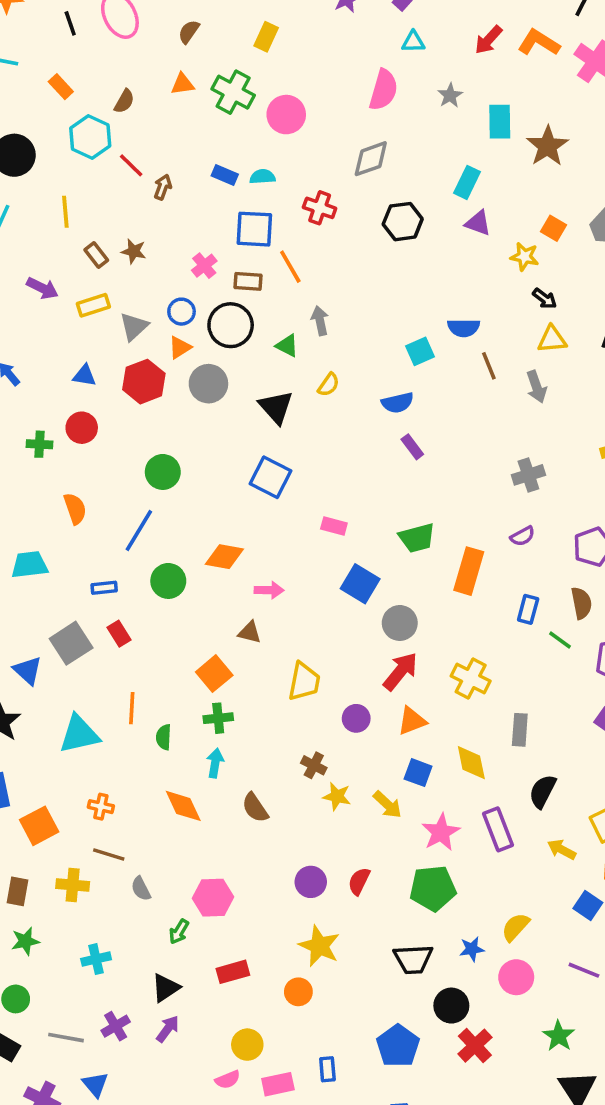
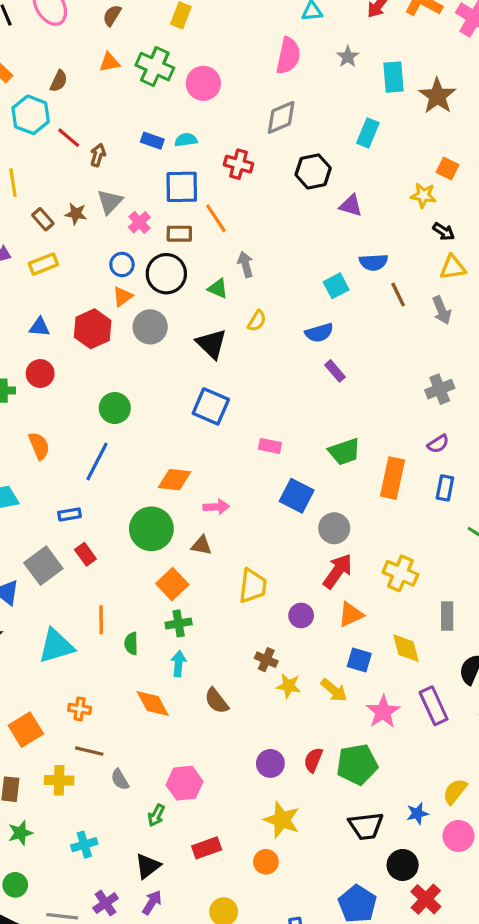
purple triangle: (478, 223) -> (351, 206), moved
gray triangle: (134, 327) -> (110, 202), moved
green circle: (168, 581) -> (151, 529), moved, size x1.4
blue rectangle: (528, 609) -> (445, 488), moved
green pentagon: (433, 888) -> (357, 764), moved

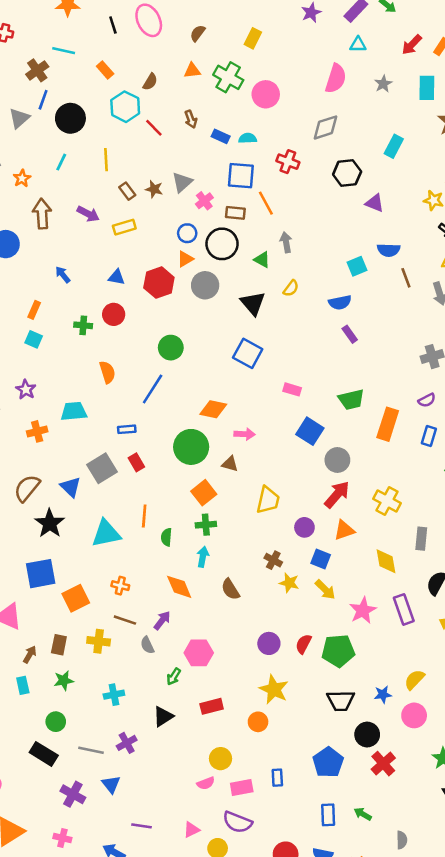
cyan rectangle: (393, 77) -> (427, 88), moved
brown arrow: (98, 155) -> (191, 119), moved, turned 138
blue square: (359, 660) -> (321, 559), moved
purple arrow: (152, 902) -> (162, 620), moved

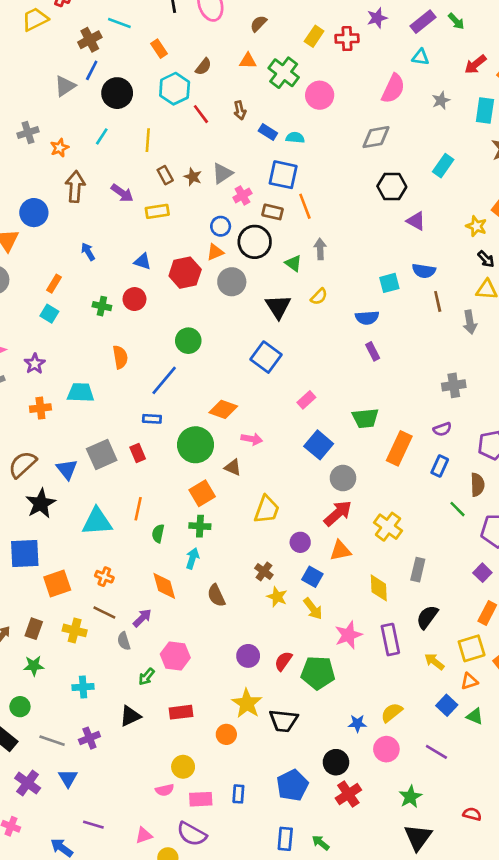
red cross: (288, 162) -> (347, 39), moved, turned -30
pink rectangle: (292, 389) -> (306, 400), turned -66
blue rectangle: (127, 429) -> (152, 419), moved
black trapezoid: (341, 701) -> (283, 721), moved

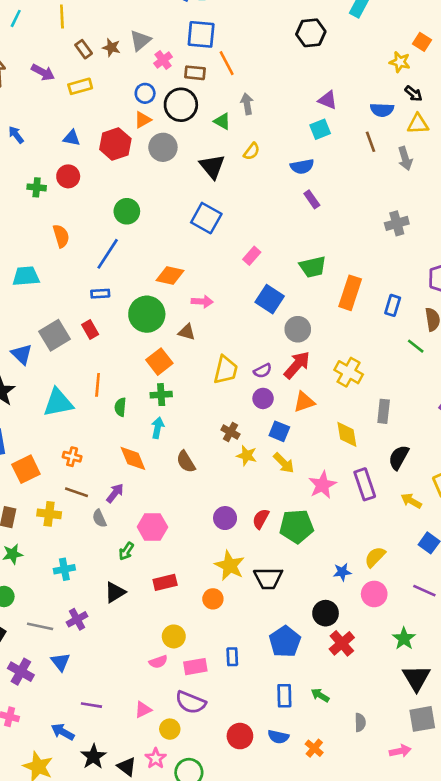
purple triangle: (416, 221) -> (328, 100), moved
blue semicircle: (424, 271) -> (382, 110), moved
purple semicircle: (442, 429) -> (263, 371), moved

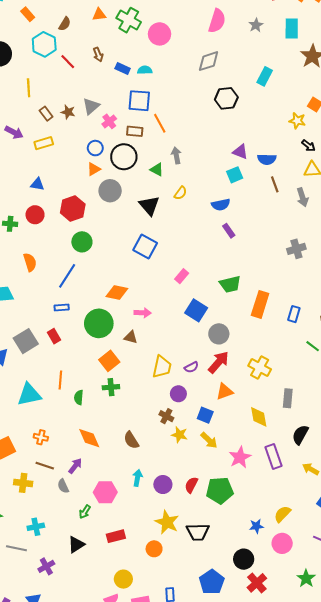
blue semicircle: (382, 110) -> (267, 159), moved
red hexagon: (115, 144) -> (73, 209), moved
purple circle: (263, 398) -> (178, 394), moved
cyan arrow: (158, 428) -> (138, 478), moved
gray line: (40, 626) -> (16, 548), moved

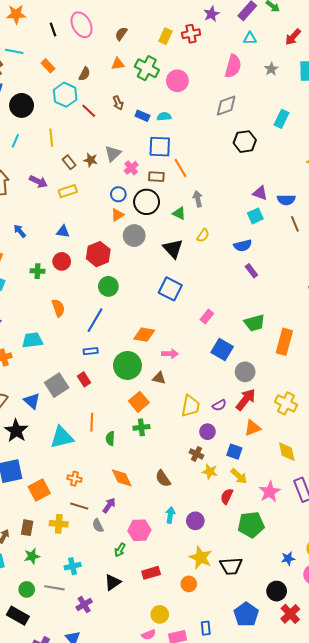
red semicircle: (191, 485) -> (227, 496), moved

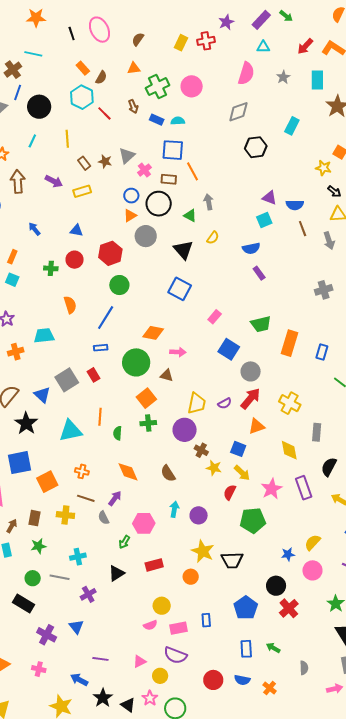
orange rectangle: (48, 66) -> (83, 68), moved
green cross: (147, 68) -> (158, 87), moved, turned 35
purple circle: (207, 432) -> (185, 430), moved, size x1.5

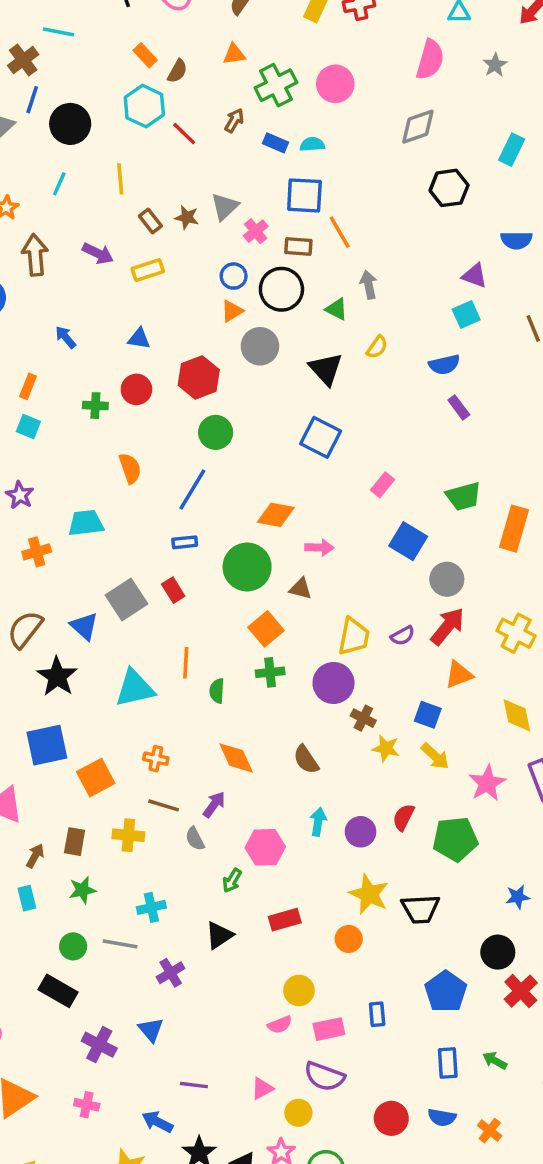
brown arrow: (133, 106) -> (234, 121), turned -128
blue semicircle: (295, 205) -> (516, 240), moved
red semicircle: (230, 492) -> (403, 817), moved

